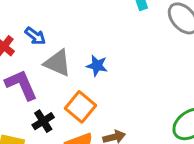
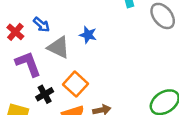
blue star: (97, 66) -> (88, 35), moved

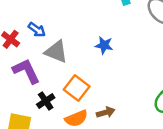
blue star: (88, 35) -> (104, 45), moved

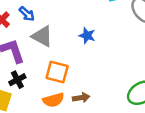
orange square: (77, 88) -> (57, 72), turned -30
black cross: (46, 101) -> (17, 80), moved

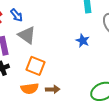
blue star: (87, 36) -> (83, 41), moved

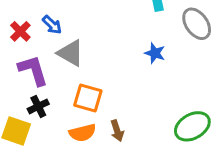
brown arrow: (53, 89) -> (117, 131), turned 80

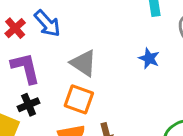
blue arrow: (52, 25) -> (47, 24), size x1.4
gray triangle: (71, 53) -> (84, 63), moved

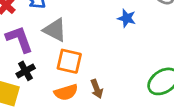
gray triangle: (84, 63) -> (55, 30), moved

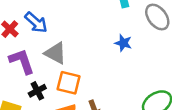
black cross: (26, 71) -> (37, 91), moved

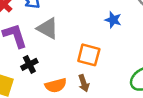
orange square: (69, 83) -> (89, 55), moved

